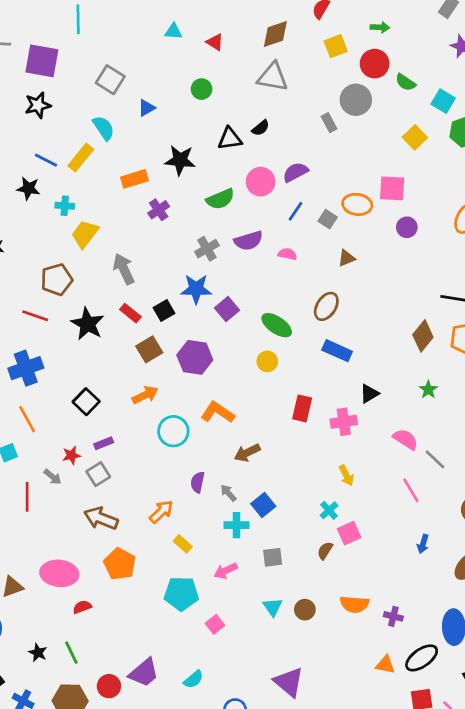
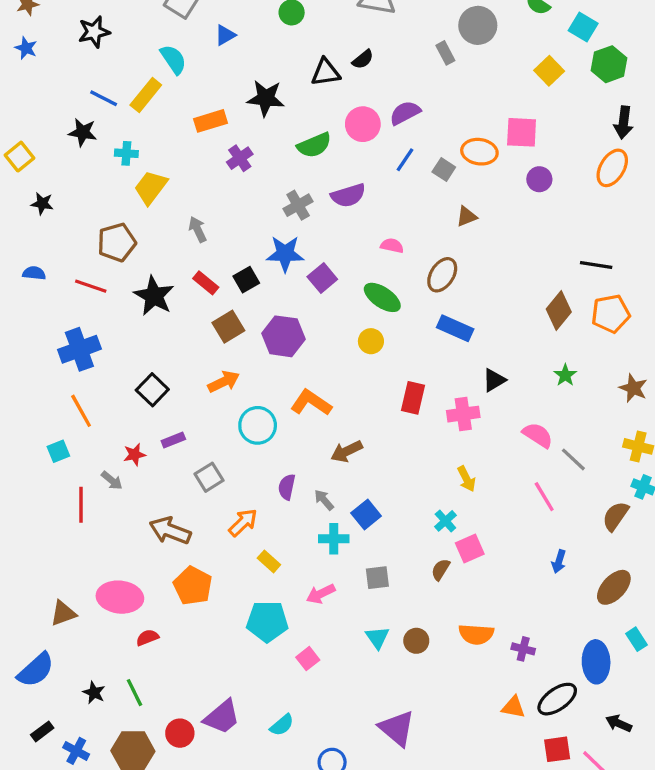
pink semicircle: (287, 254) -> (392, 246), moved
gray arrow: (124, 269) -> (198, 229), size x0.7
gray square: (98, 474) -> (209, 477), moved

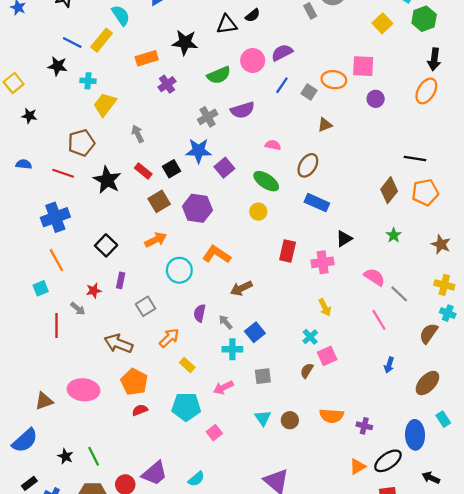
purple rectangle: (173, 440) -> (121, 280), turned -56
red semicircle: (147, 638) -> (140, 410), moved
orange triangle: (513, 707) -> (358, 466), turned -42

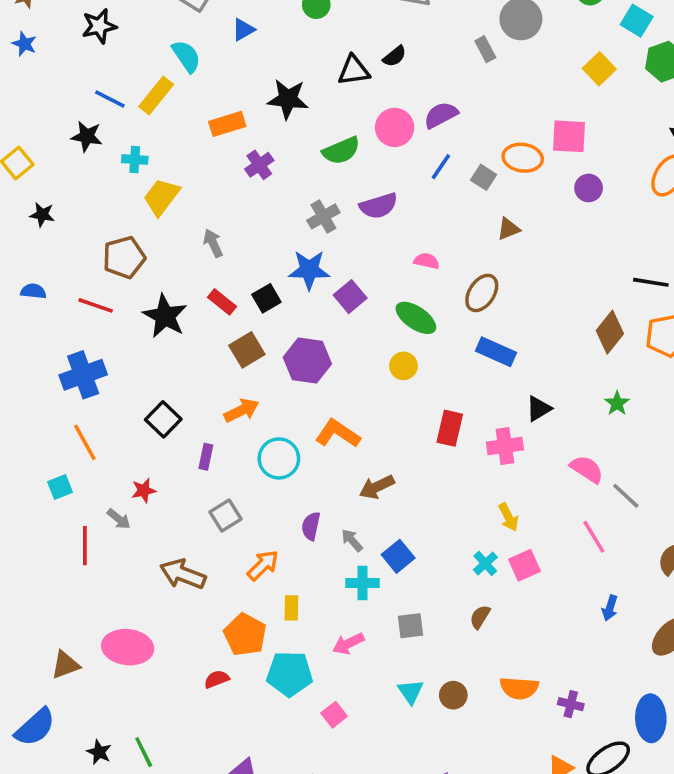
purple rectangle: (121, 280) -> (206, 457), moved
pink square: (327, 356) -> (524, 565), moved
yellow rectangle: (187, 365) -> (291, 608), turned 49
orange pentagon: (134, 382) -> (245, 635), moved

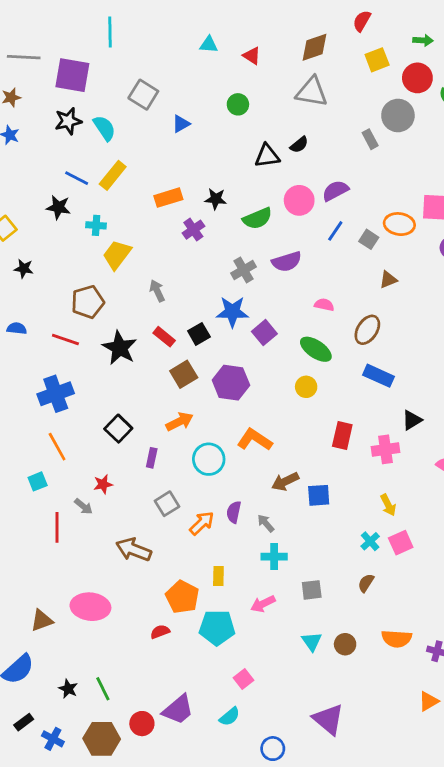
cyan semicircle: (186, 56) -> (104, 128), moved
black star: (288, 99) -> (216, 199), moved, size x0.7
blue square: (398, 556) -> (319, 495), moved, turned 35
orange arrow: (263, 565) -> (202, 523), moved
pink square: (334, 715) -> (244, 679), moved

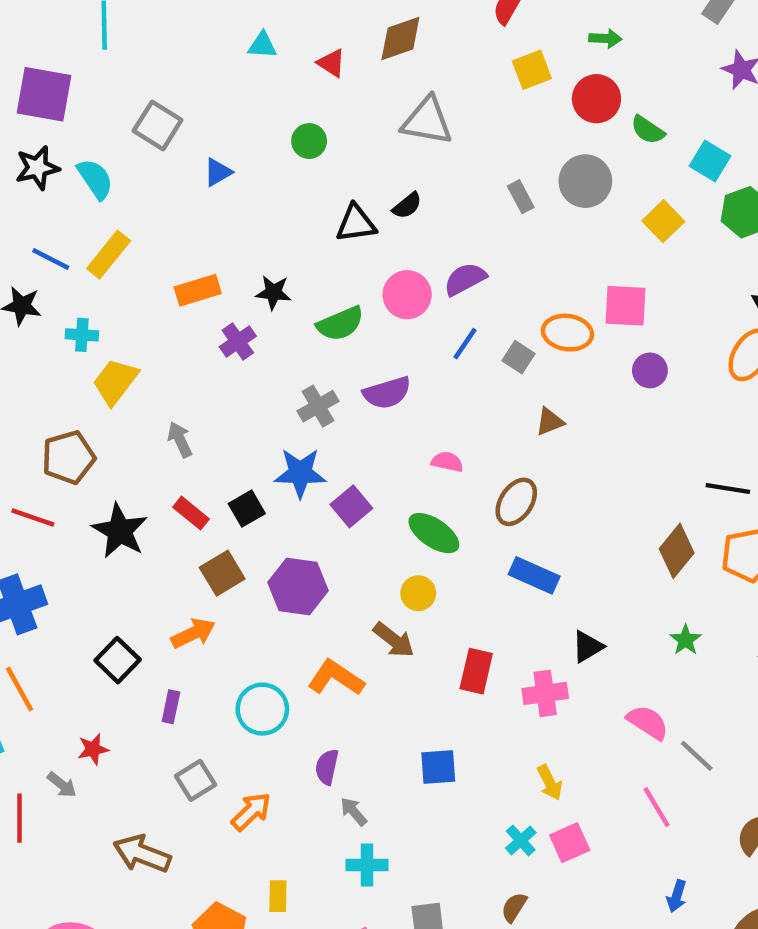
brown diamond: (314, 47) -> (400, 39), moved
gray circle: (398, 115) -> (585, 181), moved
orange arrow: (180, 422) -> (193, 633), moved
brown arrow: (285, 481) -> (394, 640), moved, turned -116
purple semicircle: (234, 512) -> (327, 767), moved

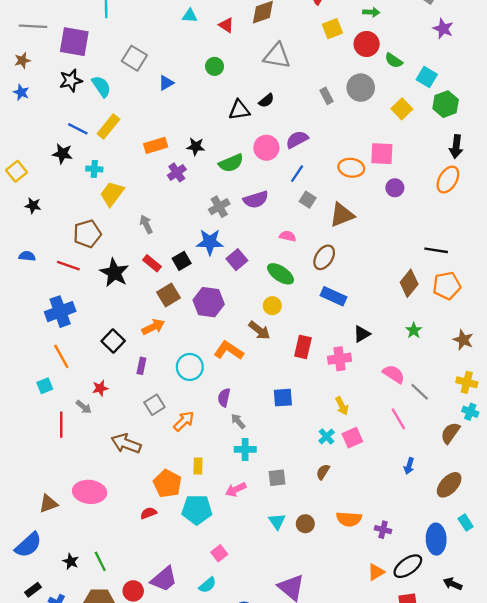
gray square: (518, 357) -> (308, 200), moved
brown triangle: (550, 422) -> (342, 215), size x1.6

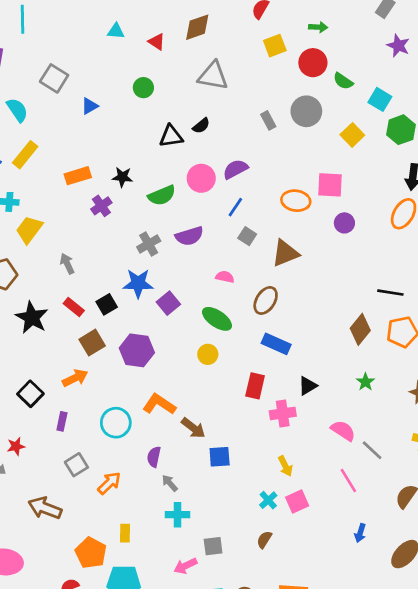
brown arrow: (259, 330) -> (193, 428), moved
red rectangle: (303, 347) -> (255, 386), moved
pink arrow: (236, 490) -> (185, 566), moved

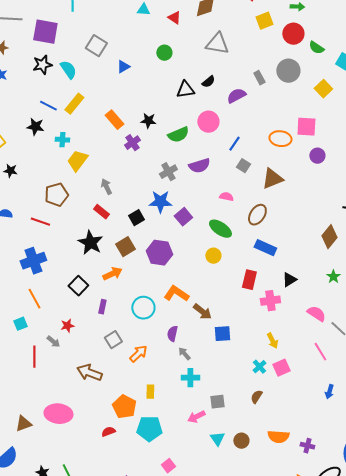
purple semicircle: (235, 169) -> (236, 96), moved
orange rectangle: (78, 176) -> (114, 120), turned 66
red rectangle: (74, 307) -> (101, 212), moved
black star: (32, 318) -> (90, 243), moved

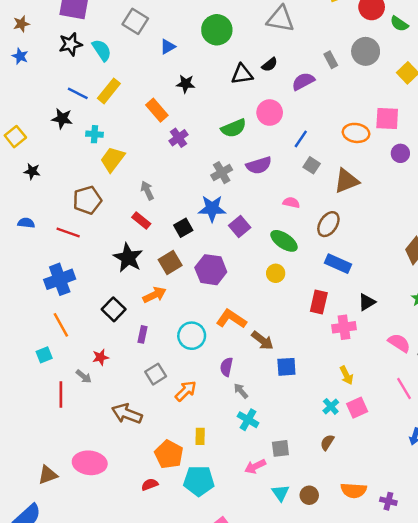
green circle: (164, 53) -> (217, 30), size x1.6
black star: (148, 121) -> (186, 84), moved
cyan cross: (190, 378) -> (248, 420), turned 30

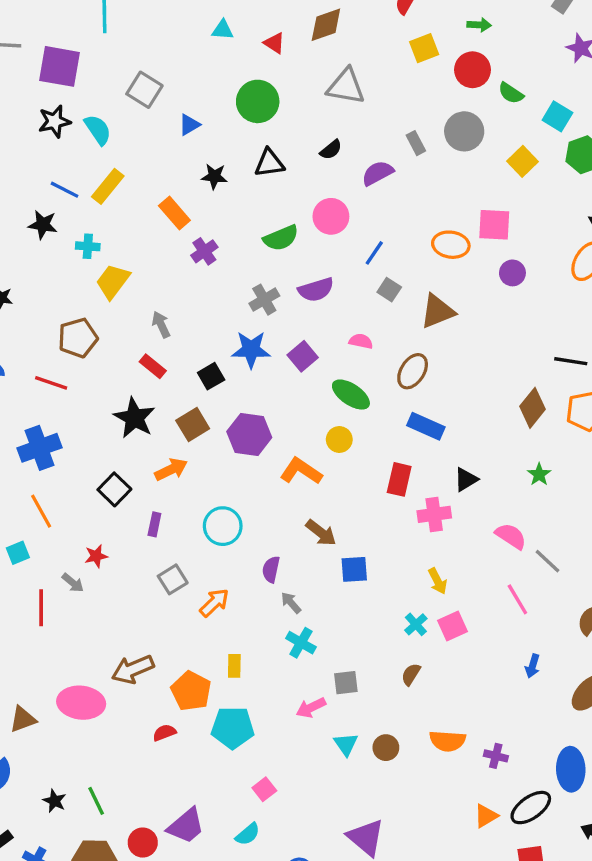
black triangle: (242, 74) -> (269, 163), moved
purple square: (240, 227) -> (303, 356), moved
orange L-shape: (231, 319) -> (301, 471), moved
brown arrow: (127, 414) -> (133, 669), moved, turned -44

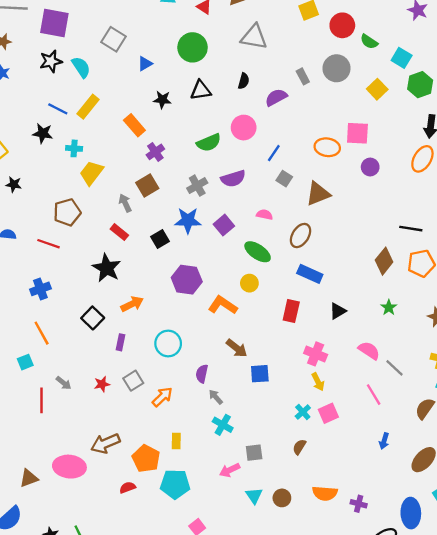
black semicircle: (331, 150) -> (244, 81), turned -35
brown square: (193, 425) -> (147, 186), moved
blue cross: (39, 448) -> (40, 289), size x0.7
pink cross: (434, 514) -> (316, 354), moved, turned 30
red star: (96, 556) -> (102, 384), moved

